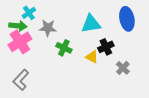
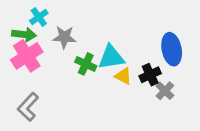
blue ellipse: (127, 19) -> (172, 49), moved
cyan triangle: (91, 24) -> (111, 57), moved
black cross: (106, 47) -> (150, 75), moved

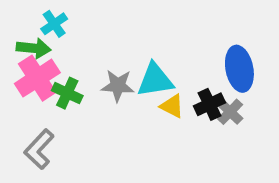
gray star: (64, 37) -> (118, 86), moved
green cross: (86, 64) -> (67, 93), moved
gray cross: (165, 91) -> (230, 112), moved

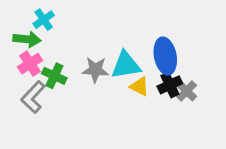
blue ellipse: (239, 69) -> (165, 56), moved
pink cross: (37, 78) -> (30, 64), size x0.7
gray L-shape: (39, 149) -> (33, 97), moved

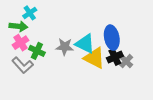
cyan triangle: (126, 65) -> (85, 44), turned 35
yellow triangle: (139, 86) -> (94, 58), size x1.6
gray L-shape: (33, 97) -> (23, 65), turned -85

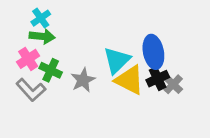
green arrow: (18, 26) -> (42, 36), moved
cyan triangle: (85, 44) -> (117, 60), turned 50
gray star: (65, 47) -> (83, 80), moved, turned -30

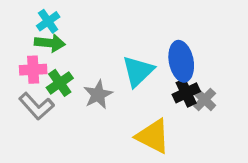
pink cross: (28, 59) -> (33, 70), turned 30
green cross: (51, 70) -> (60, 83), turned 30
yellow triangle: (129, 80) -> (153, 136), moved

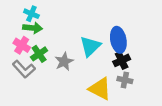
cyan cross: (48, 21) -> (31, 14), turned -32
pink cross: (33, 70) -> (22, 45), turned 35
gray cross: (205, 100) -> (125, 80), moved, turned -32

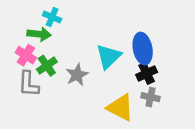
cyan cross: (31, 14) -> (52, 17), moved
gray L-shape: (24, 69) -> (28, 84), turned 45

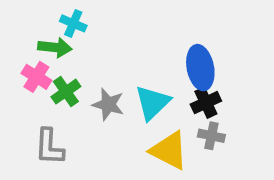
cyan triangle: (109, 56) -> (152, 103), moved
gray star: (77, 75) -> (108, 104), turned -30
gray L-shape: (28, 84) -> (49, 147), moved

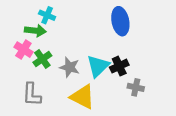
blue ellipse: (200, 68) -> (120, 21), moved
black cross: (206, 103) -> (119, 66), moved
yellow triangle: (169, 150) -> (83, 97), moved

